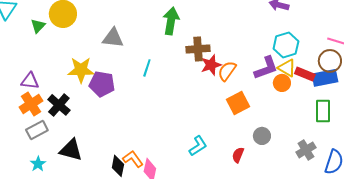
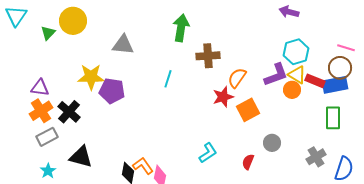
red star: (211, 65) -> (223, 97), moved
cyan line: (147, 68) -> (168, 79), moved

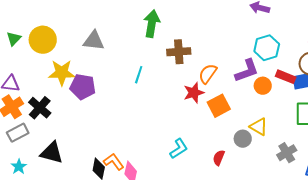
yellow circle: (73, 21) -> (43, 40), moved
green triangle: (48, 33) -> (14, 39), moved
yellow triangle: (297, 75) -> (259, 127), moved

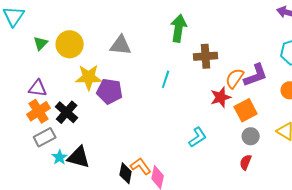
purple L-shape: (247, 71) -> (256, 75), moved
gray circle: (243, 139) -> (251, 136), moved
cyan L-shape: (179, 149) -> (198, 137), moved
cyan star: (19, 167) -> (60, 157), moved

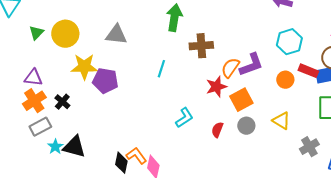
black cross: (67, 112) -> (62, 102), size x0.7
cyan L-shape: (198, 137) -> (184, 118), moved
red semicircle: (246, 162) -> (217, 130), moved

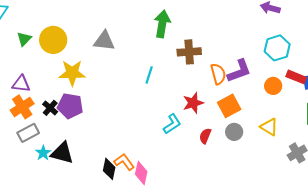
orange semicircle: (230, 68) -> (218, 74), turned 130
purple pentagon: (105, 81) -> (70, 106), moved
red star: (216, 87) -> (193, 103), moved

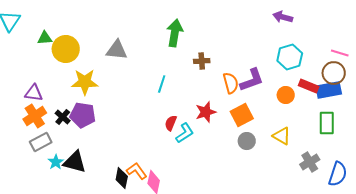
green triangle: (24, 39) -> (45, 38), moved, turned 42
brown cross: (189, 52) -> (202, 61), size x0.7
red semicircle: (205, 136) -> (171, 123), moved

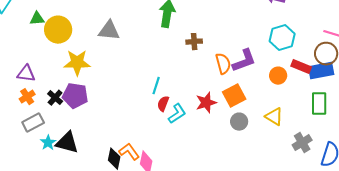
cyan line: (162, 84) -> (156, 86), moved
red star: (206, 112) -> (206, 103), moved
orange cross: (35, 116) -> (27, 97), size x0.7

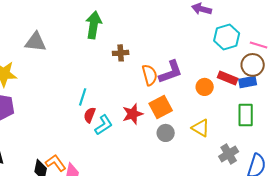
cyan hexagon: (282, 38) -> (227, 37), moved
blue rectangle: (321, 71) -> (248, 82), size x0.7

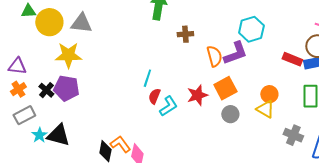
cyan hexagon: (227, 37) -> (251, 29), moved
gray triangle: (36, 42) -> (81, 23), moved
orange circle: (205, 87) -> (269, 94), moved
gray cross: (229, 154) -> (293, 135), turned -36

